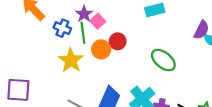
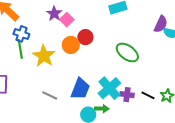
blue cross: (62, 28) -> (21, 34), moved
green line: (83, 33) -> (20, 49), moved

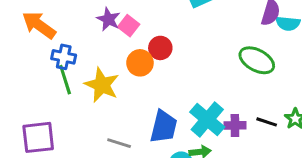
green ellipse: (127, 53) -> (257, 60), moved

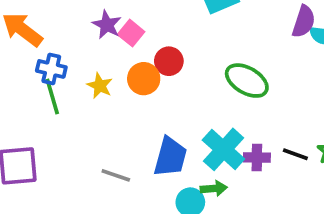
green ellipse: (257, 60) -> (247, 81), moved
yellow star: (102, 85) -> (100, 86), moved, size x0.6

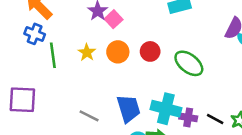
red circle: (169, 61) -> (150, 51), moved
blue cross: (51, 69) -> (35, 34), moved
cyan cross: (223, 149) -> (166, 109), turned -36
blue trapezoid: (170, 157) -> (129, 109), turned -40

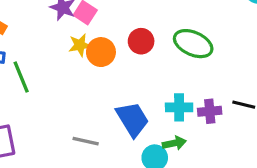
yellow star: (87, 52) -> (80, 45), moved, turned -30
cyan cross: (166, 109) -> (179, 107), size x0.7

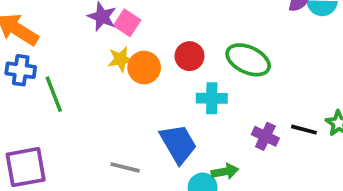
cyan cross: (179, 107) -> (212, 98), moved
purple cross: (210, 111) -> (265, 136), turned 30

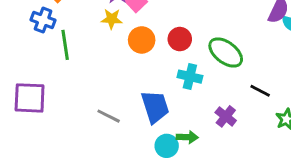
yellow star: (121, 59) -> (112, 19), moved
black line: (304, 130) -> (260, 91), moved

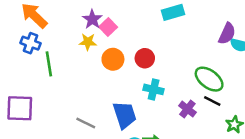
green ellipse: (226, 52) -> (209, 79), moved
purple cross: (226, 116) -> (187, 109), moved

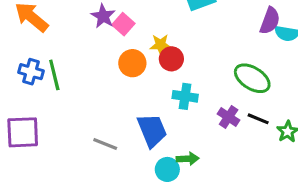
yellow star: (88, 42) -> (161, 45), moved
blue cross: (30, 43) -> (31, 72), moved
black line: (212, 101) -> (258, 119), moved

